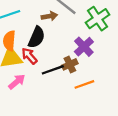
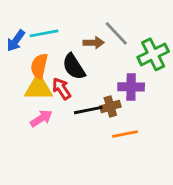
black semicircle: (37, 37) -> (74, 67), turned 115
purple cross: (84, 47) -> (131, 87), turned 36

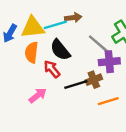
cyan line: (44, 33) -> (55, 25), moved
gray line: (116, 33) -> (98, 44), moved
brown arrow: (94, 43) -> (73, 18), moved
yellow triangle: (38, 88) -> (33, 27), moved

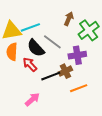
brown arrow: (73, 18) -> (69, 19), moved, turned -56
gray line: (98, 44) -> (52, 42), moved
pink arrow: (38, 95) -> (32, 99), moved

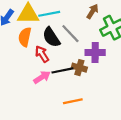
brown cross: (65, 71) -> (79, 68), turned 32
orange line: (79, 88) -> (73, 101), moved
pink arrow: (32, 99) -> (42, 77), moved

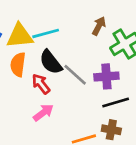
gray line: (70, 34) -> (75, 75), moved
brown cross: (79, 68) -> (111, 130), moved
black line: (62, 70) -> (116, 103), moved

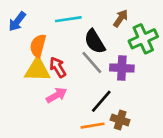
yellow triangle: (20, 36) -> (37, 70), moved
black semicircle: (51, 62) -> (95, 42), moved
black line: (116, 103) -> (101, 101), moved, turned -40

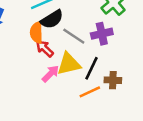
black semicircle: (95, 42) -> (52, 19), moved, turned -75
orange semicircle: (38, 46) -> (36, 32), moved
yellow triangle: (37, 70) -> (69, 64), moved

